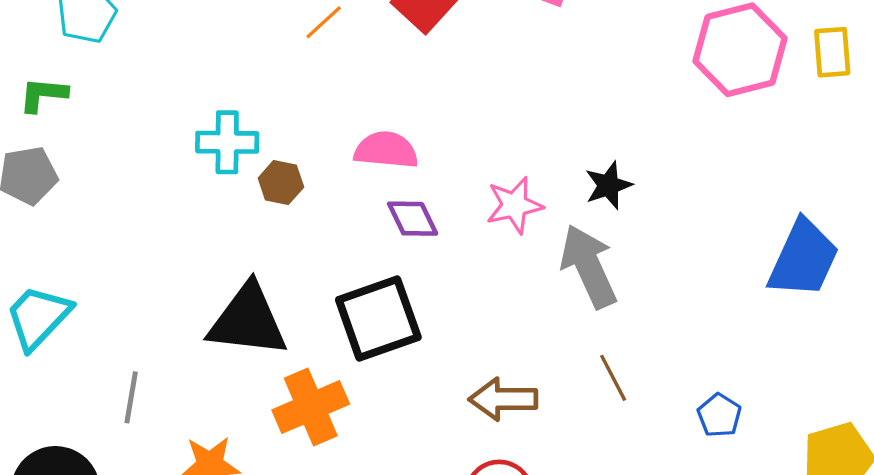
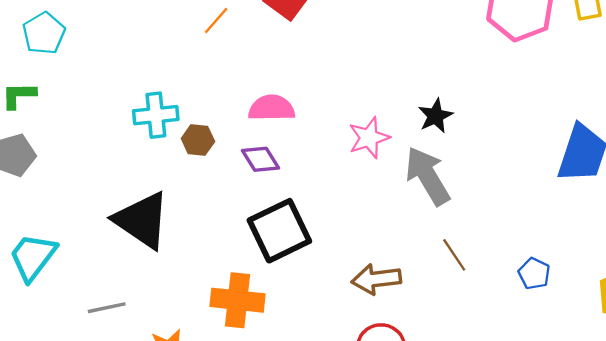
purple diamond: (413, 219) -> (260, 159), moved
black triangle: (248, 321) -> (142, 220), moved, turned 34
gray line: (131, 397) -> (107, 308), turned 75
orange cross: (311, 407) -> (238, 300), turned 36

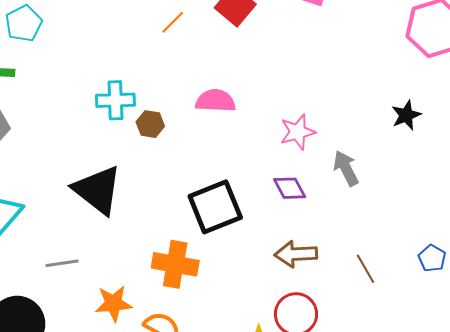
black star: (435, 116) -> (406, 115), moved
purple diamond: (260, 159) -> (290, 188), moved
gray arrow: (428, 176) -> (346, 168), size x0.7
brown line: (454, 255) -> (365, 269), moved

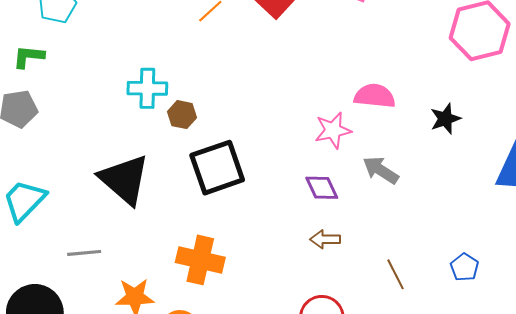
pink semicircle: (215, 101) -> (375, 96), moved
gray arrow: (346, 168) -> (381, 170), turned -33
black square: (215, 207) -> (217, 168), moved
brown arrow: (296, 254) -> (325, 239), moved, size x0.7

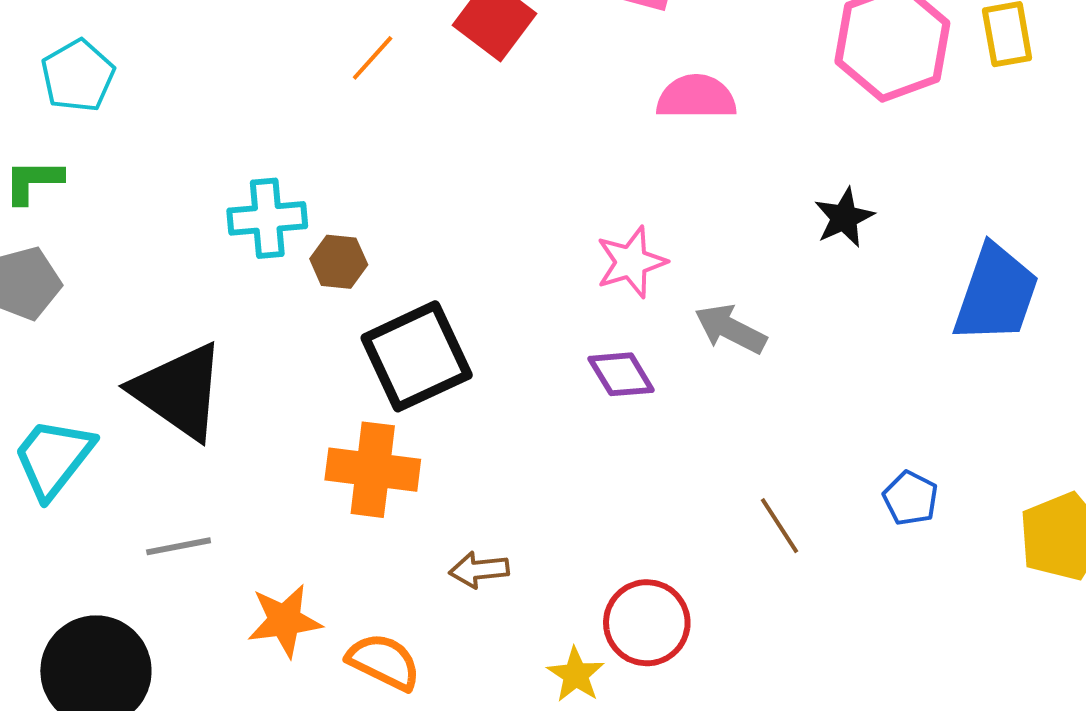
pink semicircle: (375, 96) -> (696, 97), moved
black triangle: (124, 180) -> (179, 391), moved
brown arrow: (325, 239) -> (479, 570), moved
orange cross: (200, 260) -> (373, 470), moved

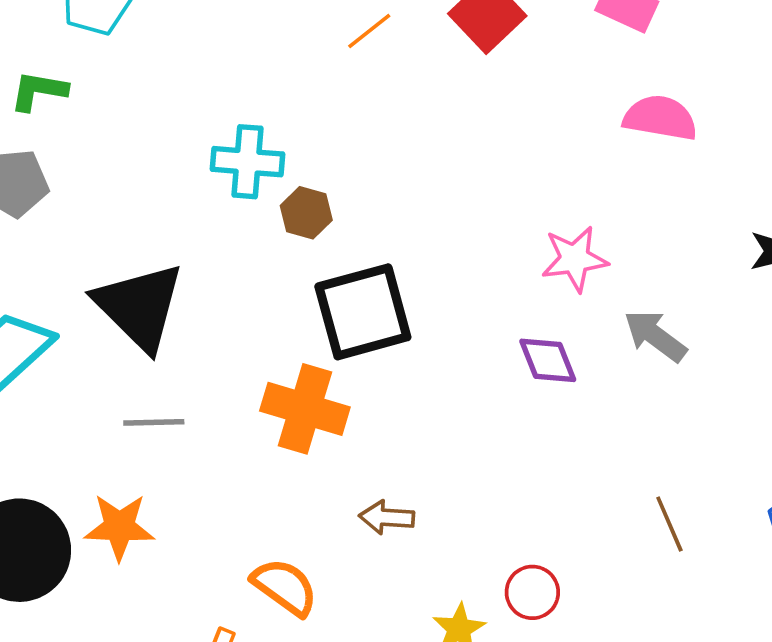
gray line: (179, 546) -> (154, 422), moved
orange star: (285, 621) -> (119, 527), moved
red circle: (647, 623) -> (532, 592), size x0.7

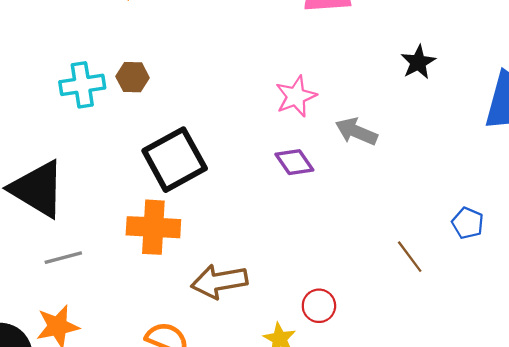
brown hexagon: (306, 213) -> (133, 77), moved
brown arrow: (387, 517) -> (219, 281), size x1.6
brown line: (669, 524) -> (410, 257), moved

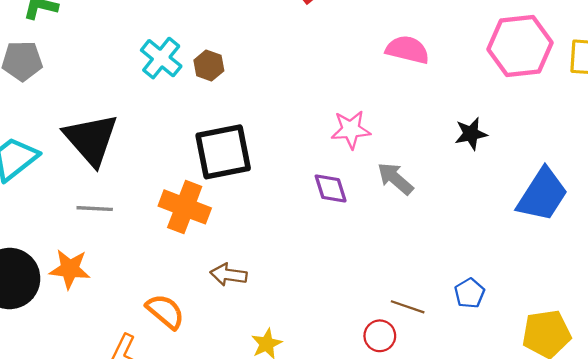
cyan cross: (82, 85) -> (161, 58), turned 30
brown line: (410, 257) -> (408, 307), turned -52
brown arrow: (219, 281) -> (229, 275), size x0.7
red circle: (319, 306) -> (380, 336), moved

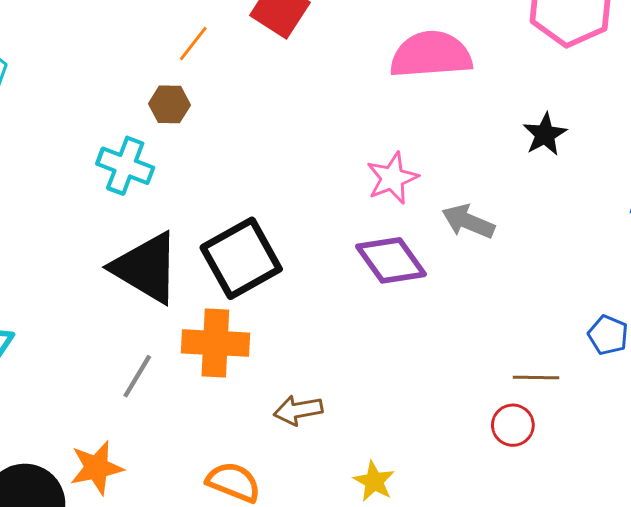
pink semicircle: (407, 50) -> (431, 55), size x1.4
brown hexagon: (209, 65) -> (169, 104), moved
black triangle: (91, 139) -> (146, 268), moved
purple diamond: (331, 189) -> (391, 260), size x1.4
gray line: (95, 209) -> (137, 376), moved, turned -44

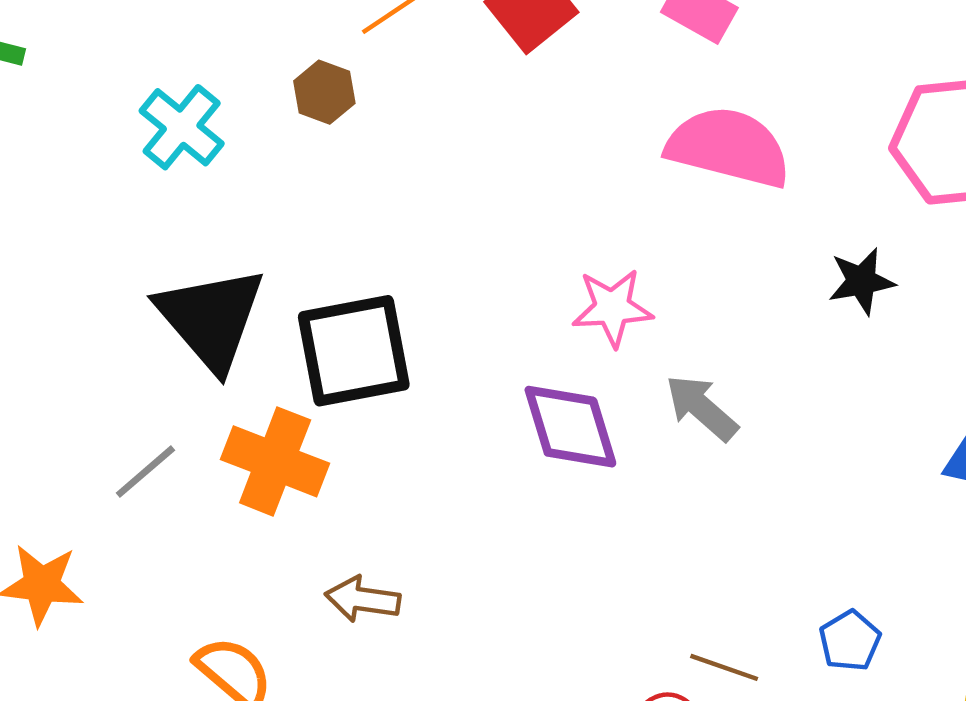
black star: (545, 134) -> (861, 281), moved
cyan cross: (125, 166) -> (182, 127), moved

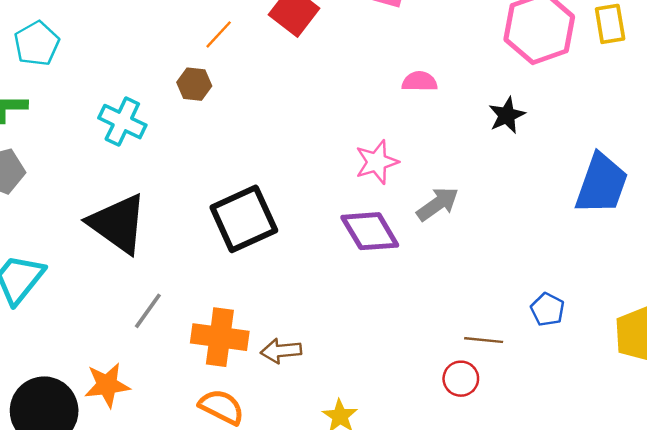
pink semicircle: (729, 147) -> (420, 81), moved, size x0.5
black triangle: (211, 318) -> (118, 224), moved
gray arrow: (702, 408) -> (438, 204), turned 117
orange cross: (275, 461) -> (220, 337), moved

